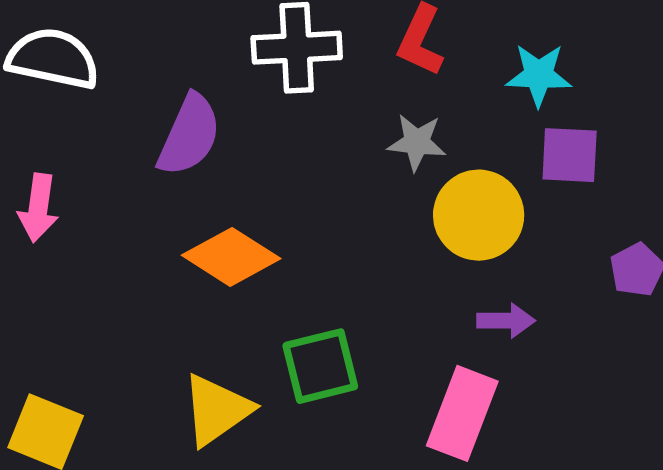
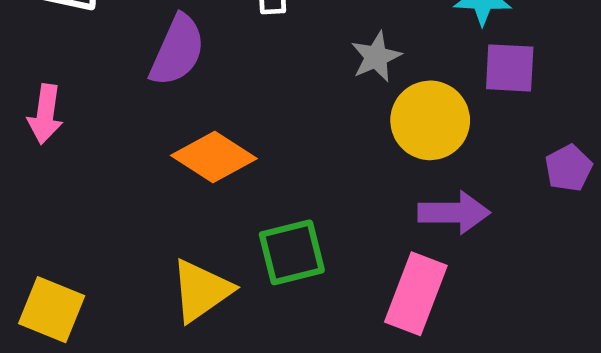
gray star: (417, 142) -> (376, 57), turned -30
purple arrow: (506, 321) -> (454, 213), size x1.4

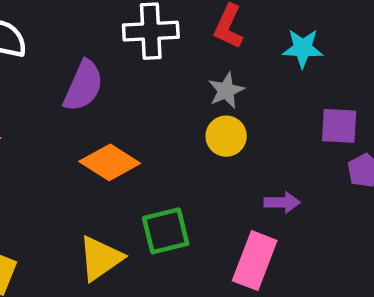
purple square: (510, 68) -> (339, 126), moved
yellow circle: (430, 120) -> (226, 136), moved, size x0.7
purple arrow: (454, 213) -> (282, 202), size x0.7

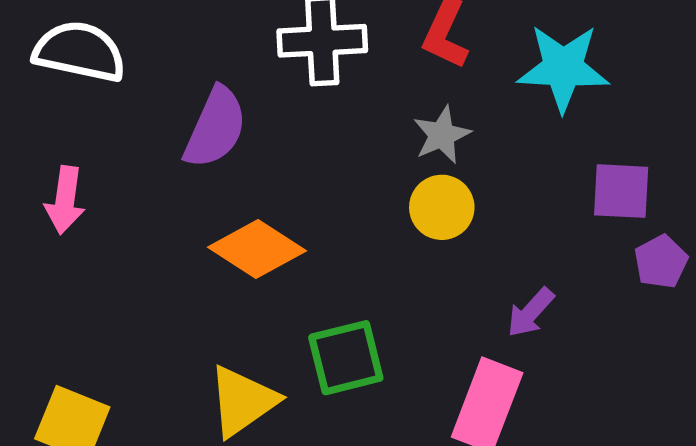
cyan star: (303, 48) -> (563, 68), size x1.4
purple arrow: (282, 202) -> (531, 312), turned 132

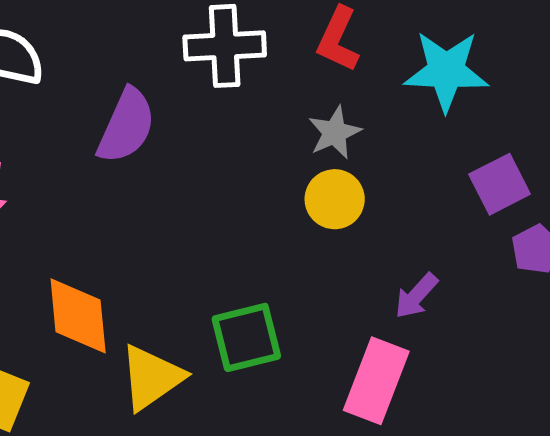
purple square: (621, 191) -> (500, 184), turned -30
orange diamond: (257, 249) -> (78, 316), moved, turned 52

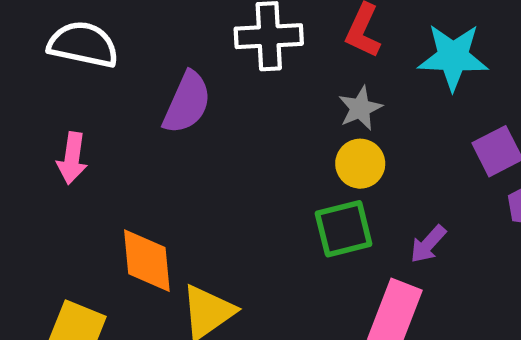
green square: (246, 337) -> (344, 229), moved

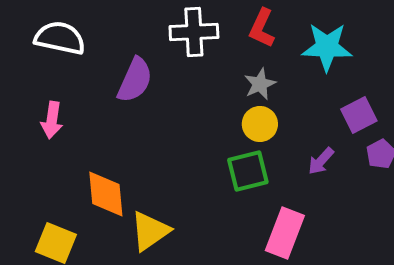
purple arrow: (428, 244) -> (321, 161), moved

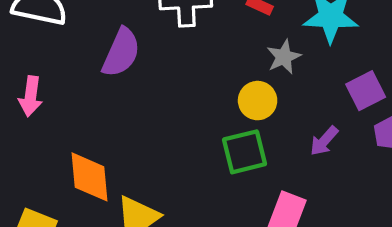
gray star: (260, 84) -> (284, 57), moved

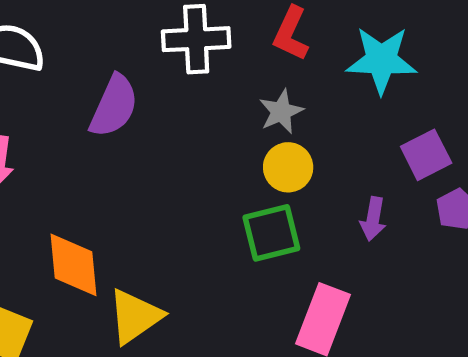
gray star: (284, 57) -> (281, 112), moved
purple arrow: (324, 141) -> (373, 219), turned -32

